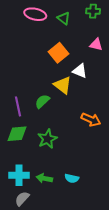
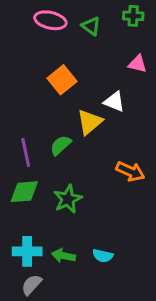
orange square: (59, 53) -> (62, 80), moved
yellow triangle: (63, 85) -> (90, 122), turned 42

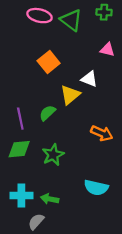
green triangle: (91, 26) -> (71, 20), size x1.5
cyan semicircle: (103, 256) -> (96, 188), moved, size x1.5
gray semicircle: (32, 285) -> (36, 222), moved

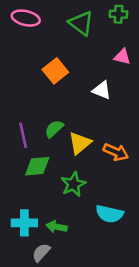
pink ellipse: (40, 16) -> (26, 18), moved
yellow triangle: (70, 95) -> (80, 143), moved
green diamond: (19, 149) -> (37, 166), moved
green star: (53, 155) -> (73, 184), moved

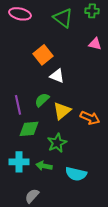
white triangle: (102, 90) -> (57, 76), moved
cyan semicircle: (109, 214) -> (76, 174), moved
cyan cross: (24, 223) -> (19, 162), moved
green arrow: (57, 227) -> (44, 166), moved

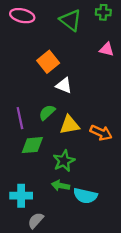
yellow triangle: (62, 111) -> (70, 125), turned 30
cyan cross: (19, 162) -> (21, 196), moved
green arrow: (44, 166) -> (60, 186), moved

